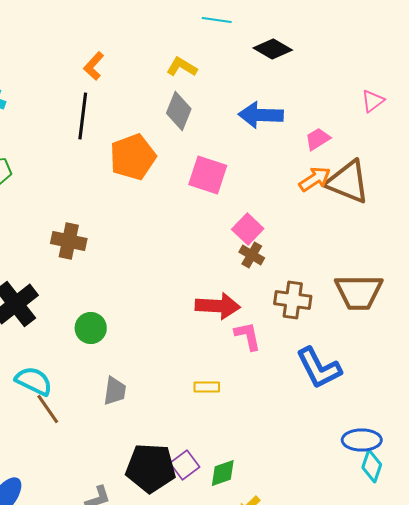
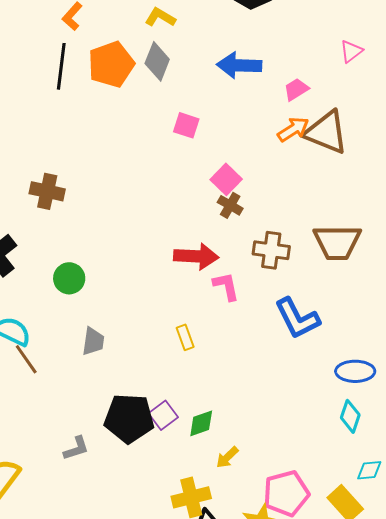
orange pentagon: (133, 157) -> (111, 64), moved
pink square: (208, 175) -> (186, 125), size x0.7
yellow rectangle: (207, 387) -> (185, 337), turned 70
blue ellipse: (362, 440) -> (355, 371), moved

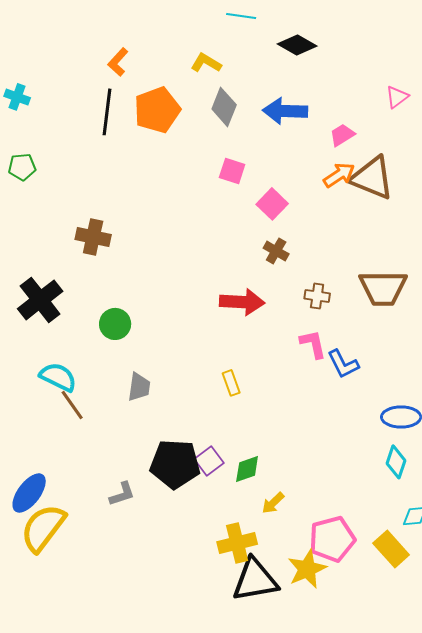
gray diamond: (157, 61) -> (224, 107), moved
pink square: (226, 179) -> (272, 204), moved
brown cross: (271, 250) -> (317, 296), size x0.7
pink L-shape: (226, 286) -> (313, 344), moved
blue L-shape: (297, 318) -> (343, 364), size x0.7

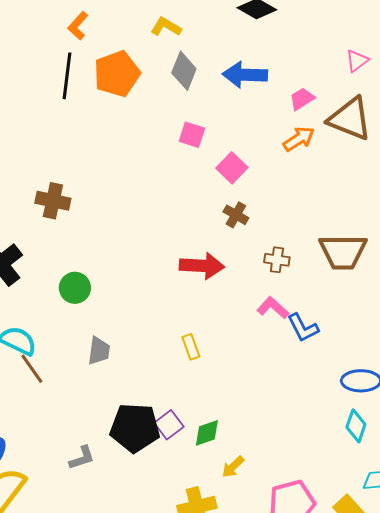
brown triangle: (372, 178) -> (350, 119), moved
pink L-shape: (313, 344) -> (273, 308), turned -36

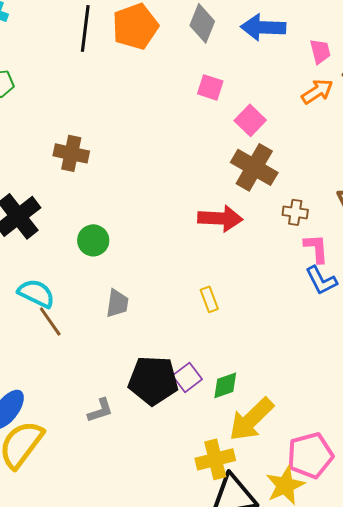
pink trapezoid: (302, 99) -> (320, 51), turned 108
brown cross: (236, 215) -> (254, 167), size x1.8
pink L-shape: (273, 308) -> (316, 248), moved, turned 44
yellow arrow: (233, 467) -> (251, 419), size x2.0

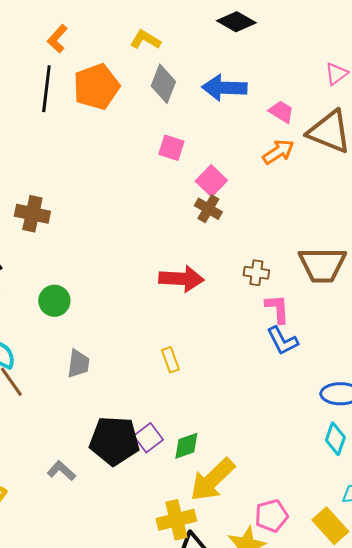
pink trapezoid: (320, 51) -> (281, 112), turned -44
brown cross: (254, 167) -> (208, 209), moved, size x0.6
gray L-shape: (100, 410) -> (61, 471), turned -120
pink pentagon: (310, 455) -> (271, 516), size x0.7

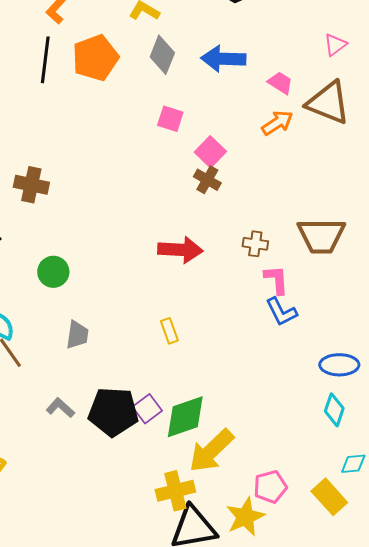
green diamond: (186, 446) -> (185, 417), size x1.6
gray L-shape: (61, 471) -> (60, 408), moved

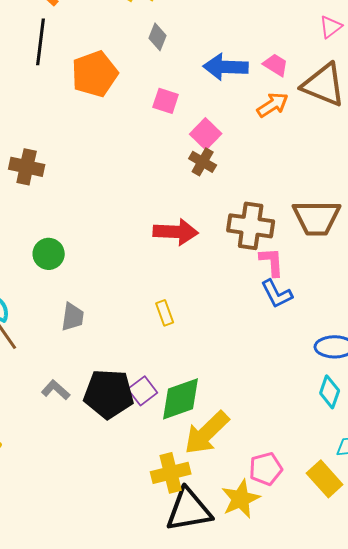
gray diamond: (162, 55) -> (158, 37), size x0.7
orange pentagon: (95, 58) -> (95, 74), moved
blue arrow: (223, 59) -> (226, 67), moved
brown cross: (255, 244) -> (251, 226), size x1.8

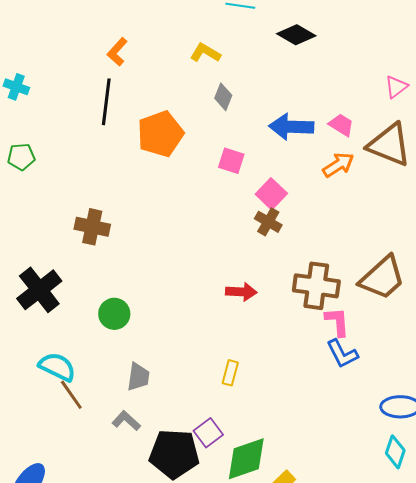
brown trapezoid: (317, 218) -> (382, 278), turned -42
red arrow: (176, 232) -> (241, 292), size x0.7
yellow rectangle: (165, 313) -> (230, 373), turned 35
gray L-shape: (56, 390) -> (126, 421), moved
purple square: (143, 391) -> (208, 433), moved

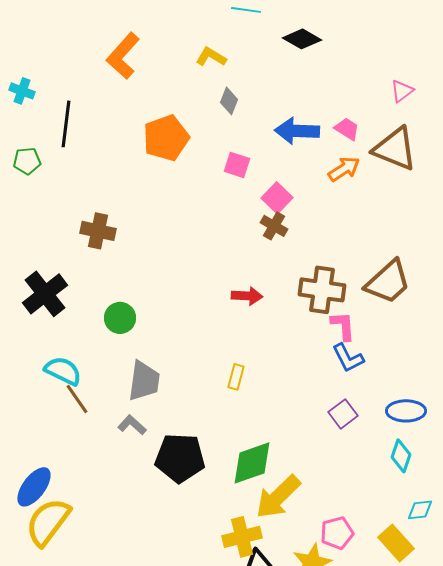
orange L-shape: (117, 52) -> (123, 56), size x1.6
black line: (106, 102) -> (66, 124), moved
gray trapezoid: (138, 377) -> (144, 381), size x1.4
purple square: (208, 433) -> (343, 414), moved

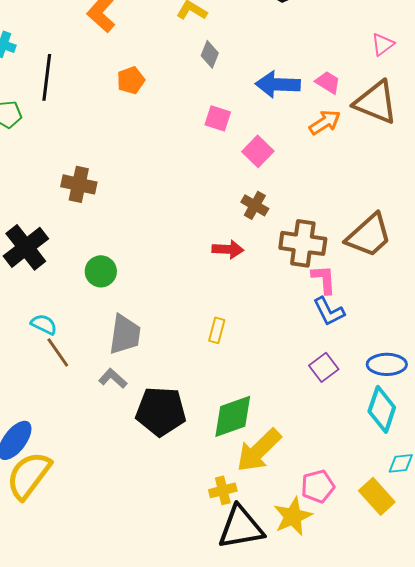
orange pentagon: (166, 138) -> (131, 80), moved, size x0.6
brown cross: (274, 226) -> (255, 205), moved
cyan semicircle: (63, 371) -> (44, 324), size x0.7
cyan diamond: (401, 456) -> (382, 409), size x1.4
yellow cross: (242, 537) -> (223, 490), size x0.7

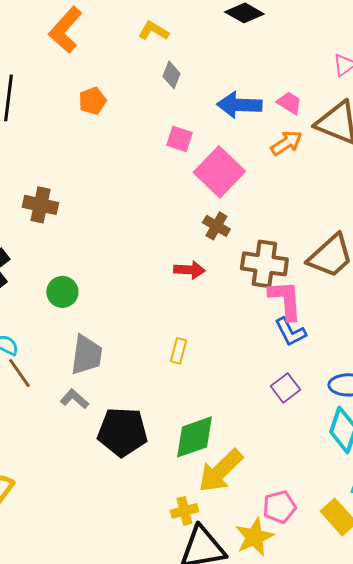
pink square: (258, 151) -> (219, 172), size x1.6
pink L-shape: (324, 279) -> (285, 300), size x1.4

